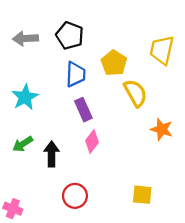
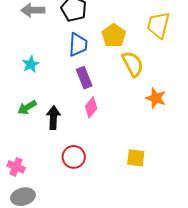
cyan star: (25, 97) -> (31, 64), size x0.7

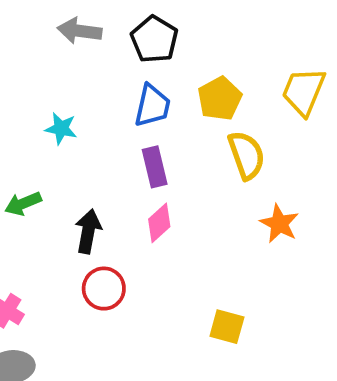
cyan star: (31, 64) -> (61, 128), turned 30
green arrow: (27, 107) -> (23, 204), moved
red circle: (74, 157) -> (104, 289), moved

